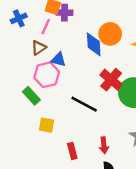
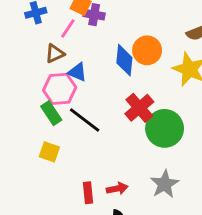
green rectangle: (31, 96) -> (51, 113), moved
black line: (84, 104) -> (85, 120), moved
red arrow: (104, 145) -> (117, 188), turned -105
red rectangle: (72, 151) -> (88, 193), moved

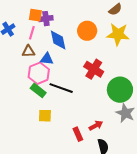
brown triangle: (55, 53) -> (28, 51), turned 40
blue diamond: (124, 60) -> (58, 40), moved
green circle: (165, 128) -> (120, 90), moved

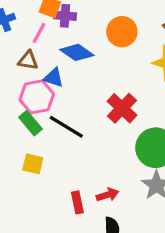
orange circle: (87, 31) -> (122, 32), moved
blue diamond: (58, 40) -> (77, 52), turned -55

